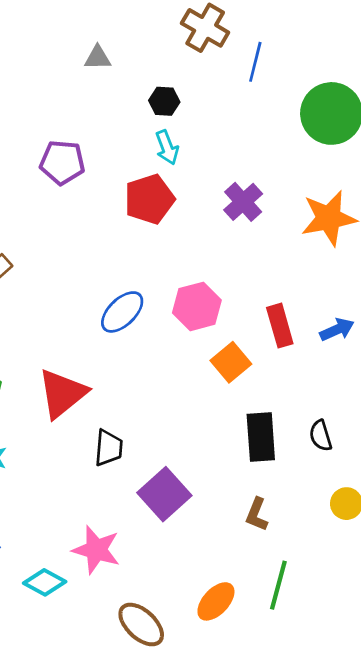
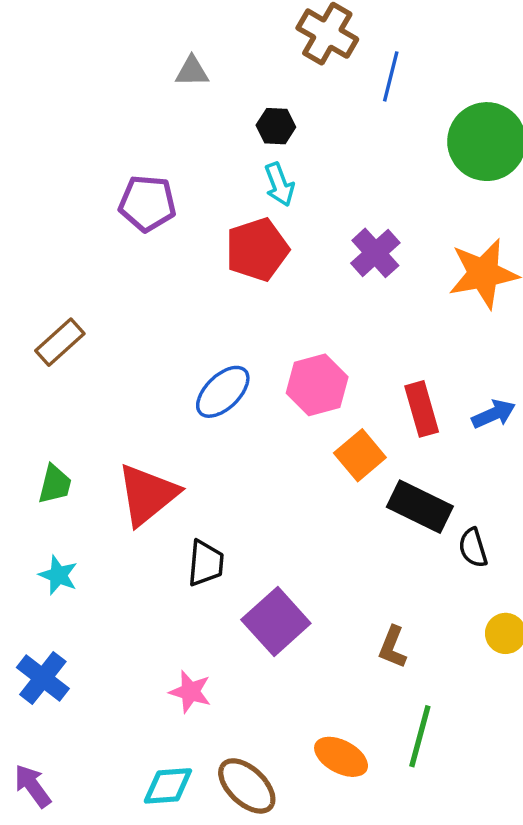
black rectangle: (261, 437) -> (420, 507), moved, turned -60
pink star: (96, 550) -> (190, 692), size x0.7
cyan diamond: (45, 582) -> (168, 786), moved, turned -33
orange ellipse: (216, 601) -> (341, 757), turned 75

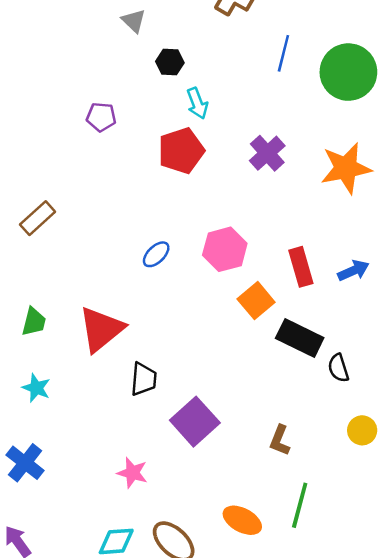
gray triangle: (192, 71) -> (134, 21), turned 45
blue line: (391, 76) -> (283, 53), moved
black hexagon: (276, 126) -> (170, 62), moved
purple pentagon: (147, 203) -> (101, 117), size x0.7
blue ellipse: (223, 392) -> (156, 254), size x0.7

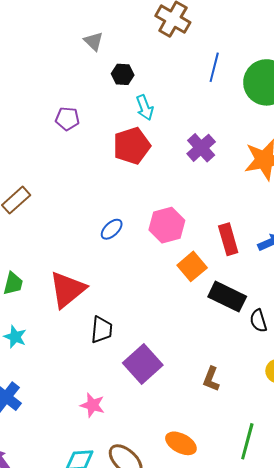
green line: (300, 505) -> (247, 441), moved

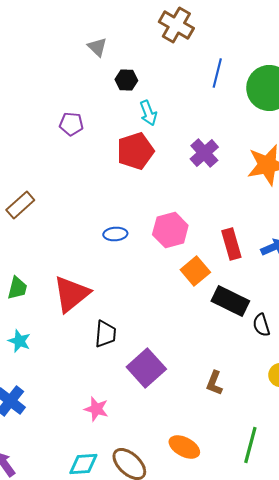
blue ellipse: (112, 229) -> (115, 234), turned 40

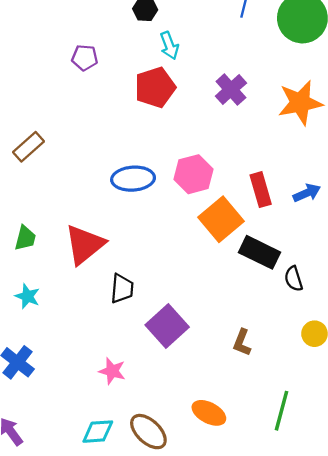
blue ellipse: (115, 234) -> (133, 179), size x1.6
orange square: (195, 271) -> (221, 219), size x1.4

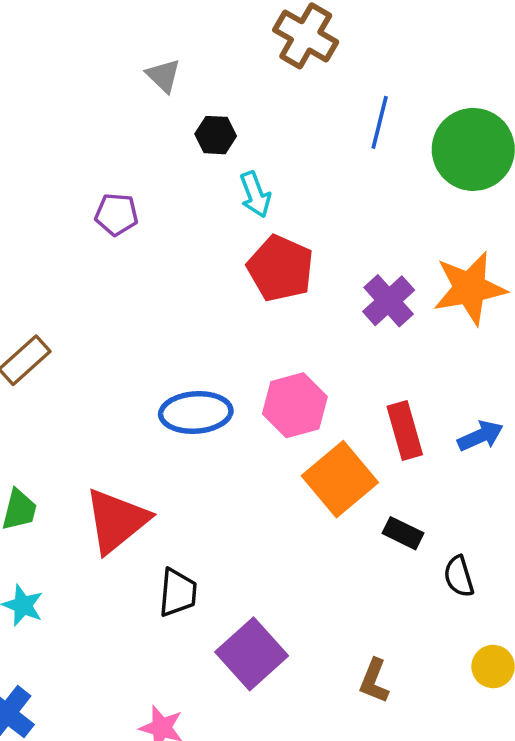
red pentagon: (155, 87) -> (280, 268), moved, turned -30
purple cross: (231, 90) -> (389, 301), moved
black rectangle: (260, 252) -> (403, 533), size x0.6

